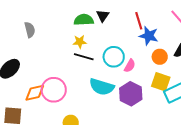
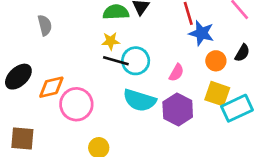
cyan circle: (114, 57) -> (136, 61), moved
orange diamond: (35, 93) -> (51, 87), moved

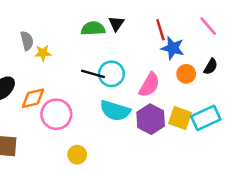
yellow star: (111, 41) -> (43, 53), moved
pink semicircle: (176, 73) -> (149, 85), size x1.5
yellow square: (217, 94) -> (180, 118), moved

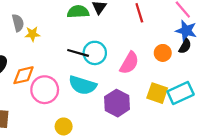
blue star: (173, 48) -> (186, 31), moved
cyan semicircle: (115, 111) -> (83, 85), moved
purple hexagon: (151, 119) -> (117, 103), moved

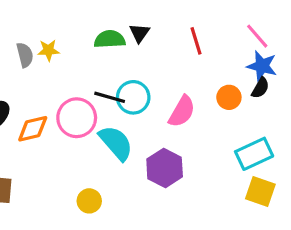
yellow star: (32, 34) -> (48, 50), moved
cyan semicircle: (83, 85) -> (116, 143), turned -148
pink circle: (45, 90) -> (77, 118), moved
yellow square: (157, 93) -> (260, 192), moved

